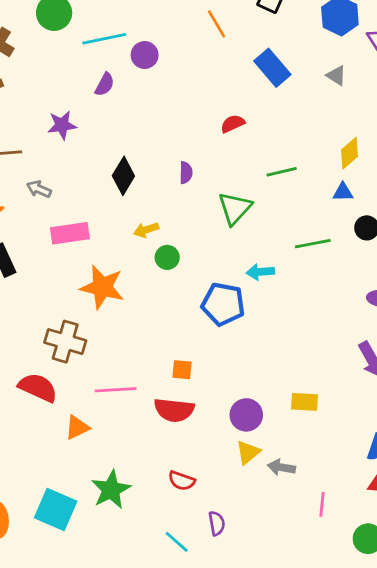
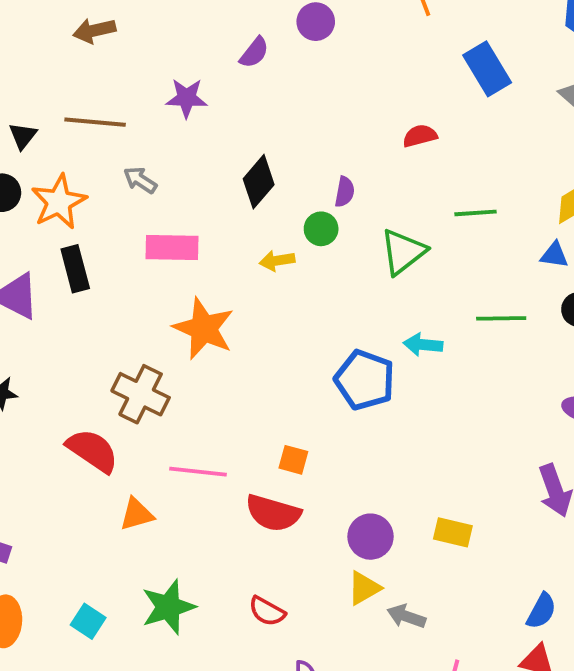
green circle: (167, 257) -> (321, 229), moved
cyan square: (56, 510) -> (88, 621), size x0.6

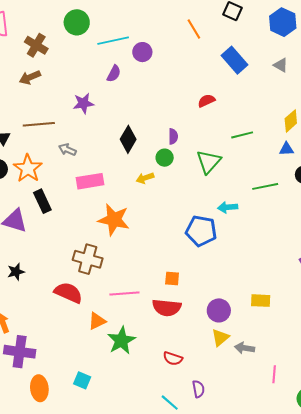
green star: (168, 607) -> (121, 341), moved

